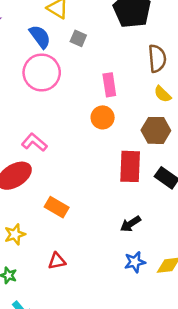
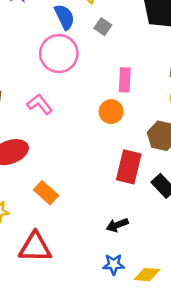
pink L-shape: (34, 142) -> (40, 104), moved
red triangle: (57, 261) -> (35, 247), size x1.8

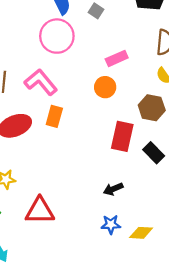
pink rectangle: (125, 80) -> (117, 58), turned 65
pink L-shape: (40, 104) -> (41, 82), size x1.4
orange rectangle: (46, 193) -> (54, 116), moved, turned 65

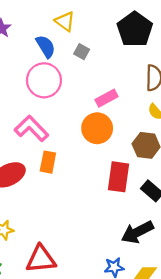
orange circle: (105, 87) -> (97, 128), size x1.4
black arrow: (113, 189) -> (137, 232), moved, size x1.6

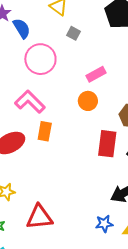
blue semicircle: (46, 46) -> (22, 28), moved
orange circle: (97, 128) -> (88, 101), size x0.7

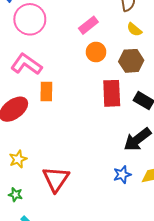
orange circle: (88, 101) -> (96, 52), moved
red triangle: (39, 217) -> (56, 179), turned -40

